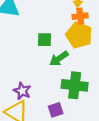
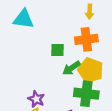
orange cross: (80, 16) -> (86, 39), moved, size x1.5
yellow pentagon: (79, 35) -> (91, 70), moved

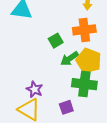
green square: (58, 50) -> (56, 41), turned -32

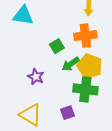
purple star: (34, 89) -> (36, 77), moved

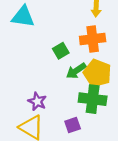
purple star: (36, 77) -> (37, 101), moved

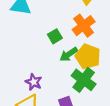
orange cross: (93, 39) -> (84, 26), turned -30
green cross: (93, 99) -> (84, 80), turned 30

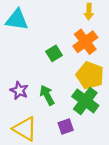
green arrow: (69, 54) -> (47, 95), moved, turned 96
purple star: (34, 82) -> (19, 90), moved

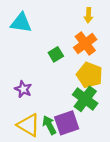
green arrow: (47, 95) -> (49, 125), moved
purple square: (66, 126) -> (67, 123), size x1.6

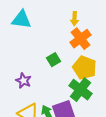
yellow arrow: (88, 15) -> (74, 19), moved
green square: (56, 54) -> (53, 60), moved

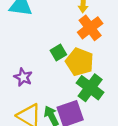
yellow pentagon: (84, 68) -> (80, 62), moved

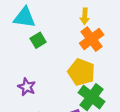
green square: (58, 52) -> (38, 40), moved

